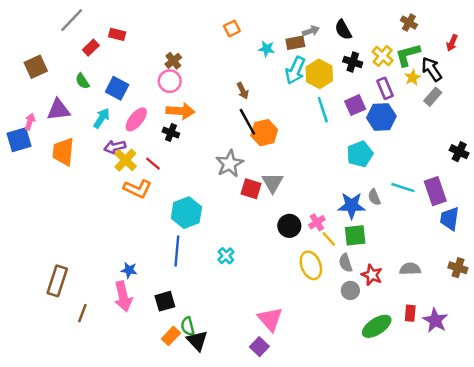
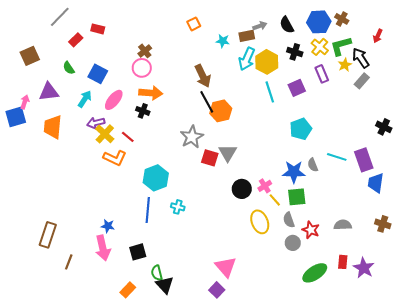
brown arrow: (243, 91) -> (203, 76), size x1.6
blue hexagon: (381, 117) -> (319, 22), moved
cyan cross: (226, 256) -> (178, 207), moved, turned -32
orange rectangle: (171, 336) -> (128, 290), moved

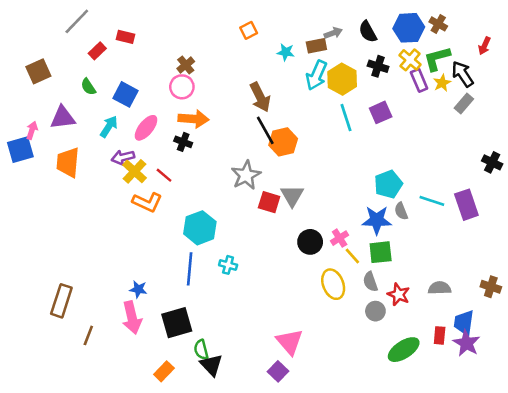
purple rectangle: (322, 74) -> (419, 80), moved
cyan pentagon: (301, 129) -> (388, 184), moved
blue trapezoid: (376, 183) -> (464, 323), moved
black square: (138, 252) -> (177, 323), size x1.4

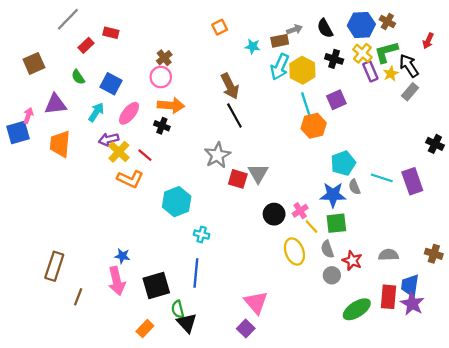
orange hexagon: (283, 142) -> (314, 126), moved
blue line: (190, 269) -> (196, 273), moved
red rectangle: (440, 335) -> (388, 297), size x1.5

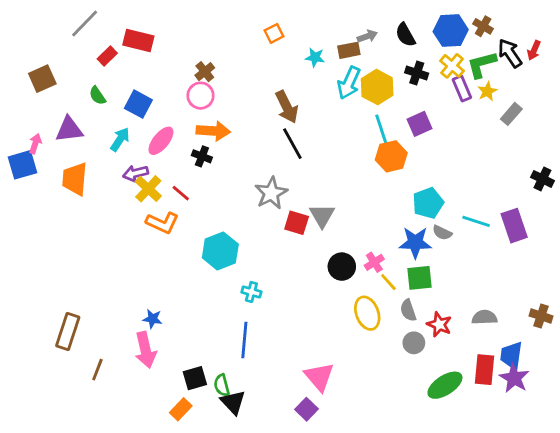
red rectangle: (111, 33) -> (138, 40), size x1.5
black arrow: (409, 66) -> (510, 53), moved
gray semicircle: (355, 187) -> (442, 233), turned -42
black square: (156, 285) -> (195, 378), moved, size x0.7

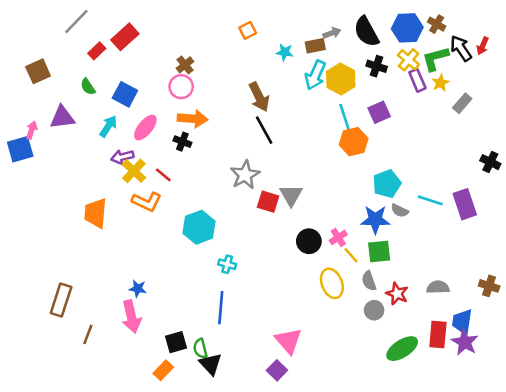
black semicircle: (405, 35) -> (366, 32), size x1.4
red rectangle: (138, 40) -> (125, 37), turned -56
orange trapezoid: (75, 179) -> (96, 213), moved

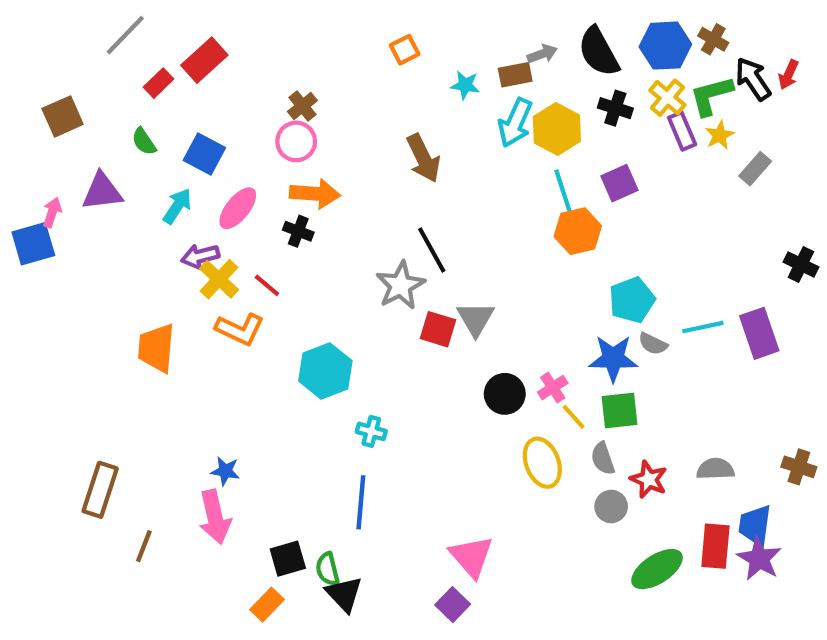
black line: (264, 130) -> (432, 250), moved
cyan line: (430, 200) -> (703, 327), turned -30

